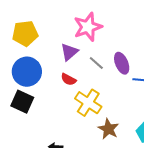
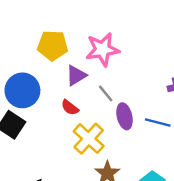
yellow pentagon: (25, 33) -> (53, 45), moved
purple ellipse: (122, 63) -> (125, 116), moved

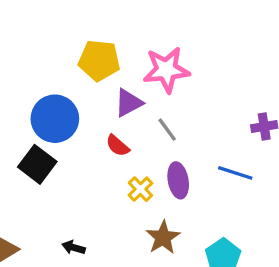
purple ellipse: (125, 116) -> (178, 180), moved
yellow cross: (89, 139) -> (140, 189), size x0.6

